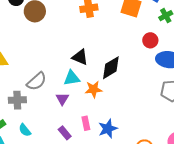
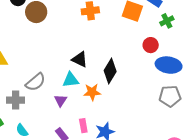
black diamond: (111, 68) -> (110, 71), turned -30

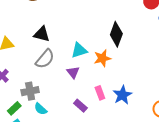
black triangle: (80, 59) -> (42, 34), moved
gray cross: (16, 100) -> (30, 91), moved

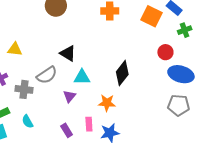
black triangle: (42, 34) -> (68, 53), moved
orange star: (102, 58) -> (107, 103), moved
gray cross: (30, 91) -> (24, 89), moved

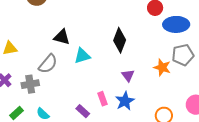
purple triangle: (69, 96) -> (128, 76), moved
orange star: (107, 103) -> (162, 67), moved, turned 30

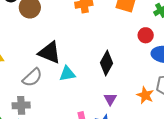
black triangle: (62, 37) -> (50, 53), size x1.4
gray cross: (30, 84) -> (21, 105), moved

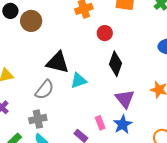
red circle: (146, 35) -> (105, 33), moved
purple triangle: (110, 99) -> (125, 99), size x1.5

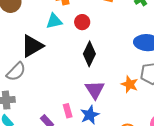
black triangle: (58, 62) -> (32, 46), turned -50
cyan triangle: (79, 81) -> (54, 21), moved

